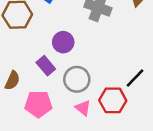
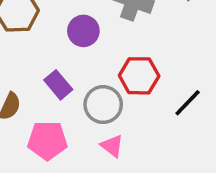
purple circle: (63, 42) -> (83, 31), moved
red hexagon: (113, 100) -> (139, 76), moved

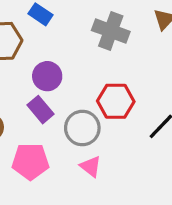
purple circle: (83, 31) -> (47, 76), moved

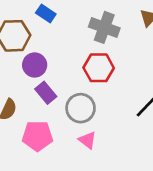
purple circle: (47, 76) -> (35, 65), moved
red hexagon: (116, 101) -> (99, 68), moved

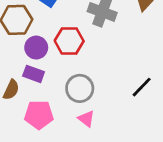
red hexagon: (99, 68) -> (69, 41), moved
purple rectangle: (46, 93) -> (34, 74), moved, turned -30

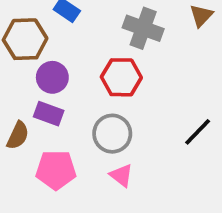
red hexagon: (69, 41) -> (121, 77), moved

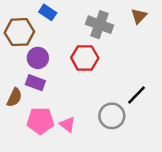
gray circle: (112, 134) -> (112, 116), moved
pink triangle: (121, 175) -> (67, 125), moved

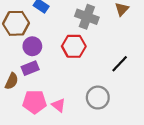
purple rectangle: (35, 83) -> (30, 68), turned -42
black line: (136, 95) -> (120, 64), moved

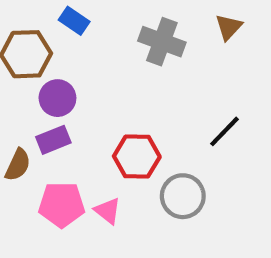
red hexagon: (74, 46) -> (137, 157), moved

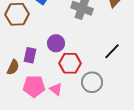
purple circle: (57, 98) -> (56, 43), moved
purple rectangle: (53, 140) -> (30, 55), turned -56

